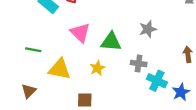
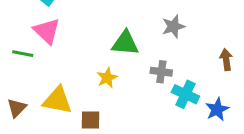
pink triangle: (80, 33) -> (47, 31), moved
yellow triangle: (60, 69) -> (57, 100), moved

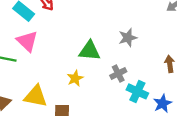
gray cross: (161, 72) -> (118, 74), turned -35

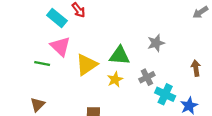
yellow star: (75, 78) -> (115, 79), moved
yellow triangle: (36, 96) -> (87, 65), moved, turned -45

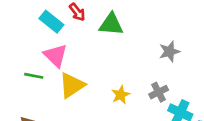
green triangle: (120, 56) -> (111, 24), moved
yellow triangle: (87, 65) -> (72, 85), moved

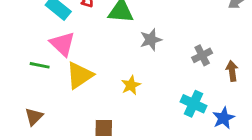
gray star: (169, 51) -> (151, 40), moved
gray cross: (159, 92) -> (202, 55), moved

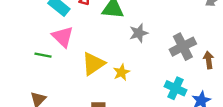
gray cross: (202, 55) -> (183, 47), size x1.5
yellow triangle: (80, 75) -> (93, 64), moved

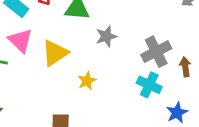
yellow triangle: (93, 64) -> (55, 53), moved
cyan cross: (175, 88) -> (149, 85), moved

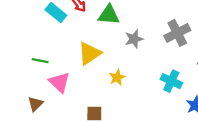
pink triangle: (20, 41) -> (59, 82), moved
gray cross: (156, 52) -> (177, 33), moved

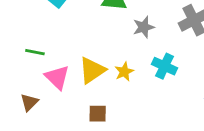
yellow triangle: (90, 53) -> (92, 70), moved
cyan cross: (171, 81) -> (165, 66), moved

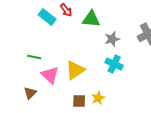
cyan cross: (165, 66) -> (114, 64), moved
yellow star: (124, 72) -> (98, 98), moved

